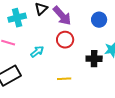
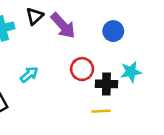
red circle: (65, 40) -> (82, 69), moved
yellow line: (64, 79) -> (101, 111), moved

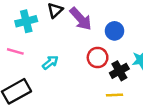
blue circle: (113, 31) -> (114, 31), moved
black cross: (106, 84) -> (119, 71), turned -30

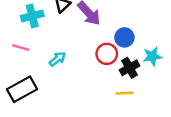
blue circle: (114, 31) -> (124, 37), moved

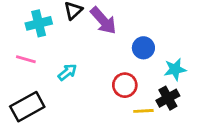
red circle: (107, 54) -> (125, 85), moved
black cross: (130, 68) -> (168, 98), moved

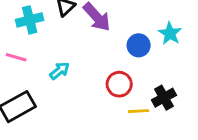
cyan star: (175, 69) -> (170, 33), moved, turned -30

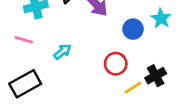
yellow line: (139, 111) -> (133, 88), turned -30

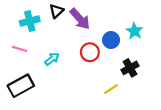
red circle: (116, 64) -> (90, 52), moved
black cross: (156, 76) -> (130, 68), moved

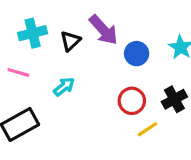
black triangle: (56, 11) -> (70, 41), moved
blue circle: (111, 40) -> (137, 54), moved
red circle: (90, 52) -> (132, 101), moved

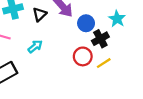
black cross: (174, 99) -> (100, 39), moved
yellow line: (148, 129) -> (104, 63), moved

